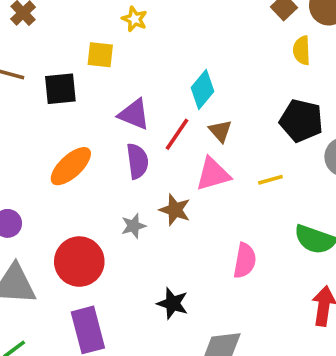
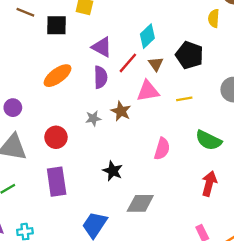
black pentagon: (301, 121) -> (189, 55), moved
red circle: (79, 262) -> (56, 137), size x0.7

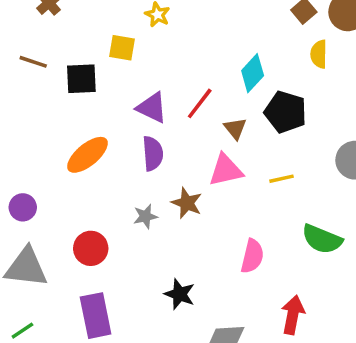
cyan diamond: (147, 36) -> (253, 73), moved
red line: (128, 63) -> (200, 103), moved
red arrow: (209, 184) -> (293, 315), moved

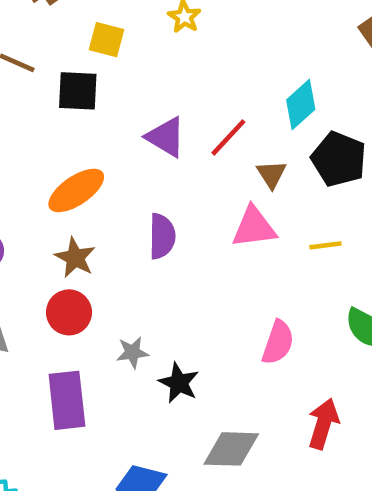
yellow square: (122, 48) -> (107, 40), moved
purple semicircle: (153, 153) -> (162, 236), moved
brown star: (187, 203) -> (75, 258), moved
gray star: (145, 216) -> (132, 352), moved

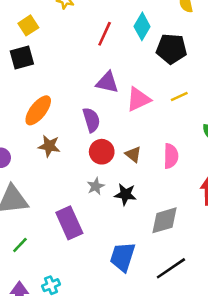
yellow square: (107, 40) -> (28, 25), turned -30
purple triangle: (166, 137) -> (107, 82), moved
red line: (228, 137) -> (105, 34), moved
brown triangle: (271, 174) -> (133, 154), moved
red circle: (69, 312) -> (102, 152), moved

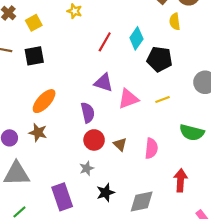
yellow square: (28, 25) -> (34, 23), moved
brown star: (49, 146) -> (38, 133), moved
black star: (125, 194) -> (106, 193), moved, turned -30

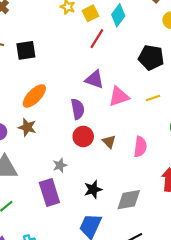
yellow square: (34, 23) -> (90, 13), moved
cyan diamond: (136, 38) -> (118, 15), moved
gray star: (87, 168) -> (60, 165), moved

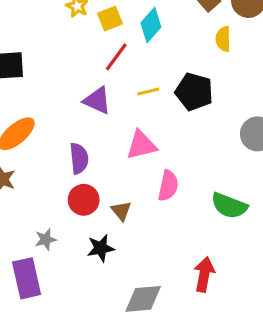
purple triangle: (94, 79) -> (97, 100), moved
yellow line: (153, 98) -> (148, 91), moved
pink semicircle: (140, 147) -> (168, 186), moved
black star: (93, 189) -> (101, 248), moved

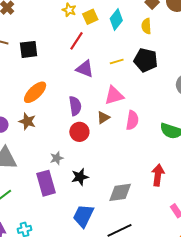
yellow semicircle: (223, 39) -> (146, 26), moved
red line: (116, 57) -> (76, 41), moved
brown triangle: (121, 211) -> (103, 118), moved, turned 40
black star: (101, 248) -> (80, 177), moved

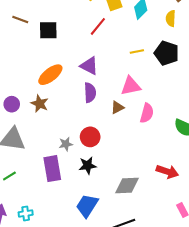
purple triangle: (85, 69) -> (89, 66), moved
red circle: (79, 132) -> (90, 137), moved
red arrow: (158, 175) -> (167, 172), turned 95

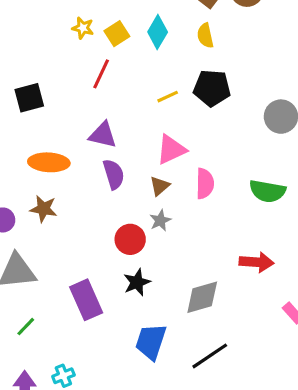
orange ellipse: (50, 75) -> (49, 162), turned 55
gray star: (66, 144) -> (160, 220), moved

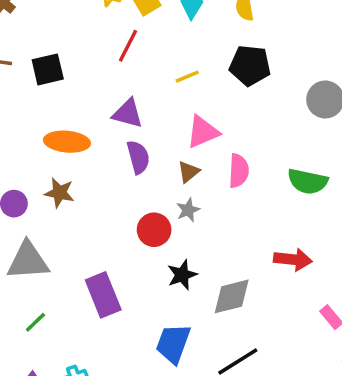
yellow line: (168, 97) -> (187, 77), moved
black star: (137, 282) -> (182, 275), moved

